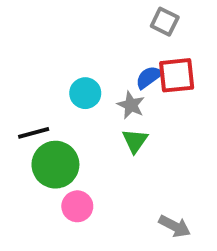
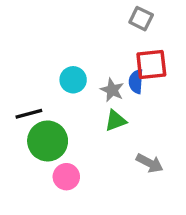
blue semicircle: (149, 77) -> (136, 81), moved, turned -50
green triangle: (135, 141) -> (116, 121), turned 35
gray arrow: (175, 226) -> (150, 163), moved

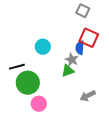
red square: (151, 64) -> (89, 38), turned 30
gray star: (112, 90) -> (72, 60), moved
gray arrow: (150, 163) -> (88, 96), turned 126

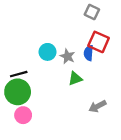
gray star: (72, 60) -> (67, 56), moved
green circle: (28, 83) -> (18, 92), moved
pink circle: (39, 104) -> (23, 115), moved

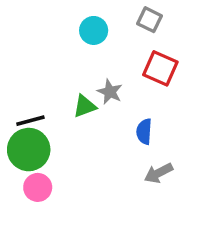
cyan circle: (48, 52) -> (94, 30), moved
blue semicircle: (89, 53) -> (144, 131), moved
green triangle: (75, 79) -> (85, 106), moved

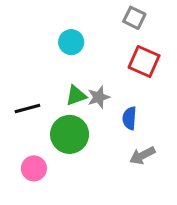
cyan circle: (94, 30) -> (71, 42), moved
gray star: (110, 92) -> (99, 97), moved, turned 30
green circle: (29, 150) -> (70, 134), moved

